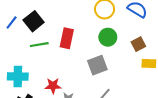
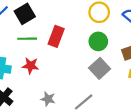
gray square: (97, 65) -> (100, 68), moved, turned -30
red star: (53, 86) -> (31, 66), moved

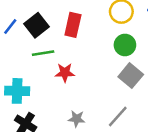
red rectangle: (56, 36) -> (73, 25), moved
red star: (31, 66) -> (65, 73), moved

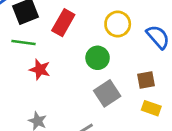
green circle: (125, 45) -> (98, 58), moved

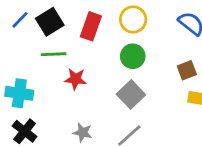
yellow circle: (118, 24) -> (133, 19), moved
gray square: (107, 93) -> (131, 94), moved

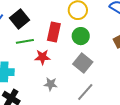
red rectangle: (91, 26) -> (54, 32), moved
gray star: (83, 133) -> (51, 84), moved

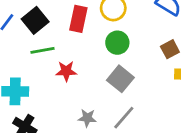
red rectangle: (54, 32) -> (78, 19), moved
gray star: (51, 84) -> (87, 118), moved

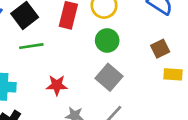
red star: (66, 71) -> (57, 85), moved

